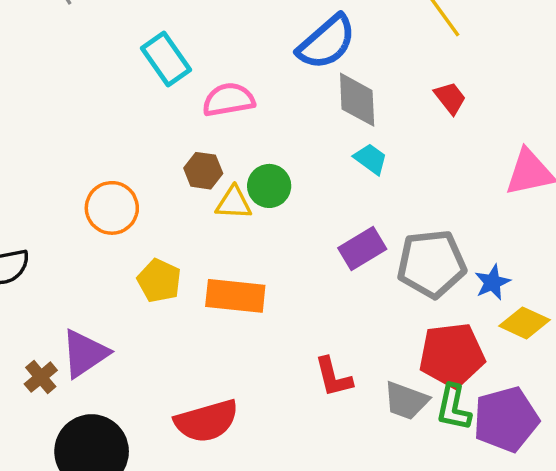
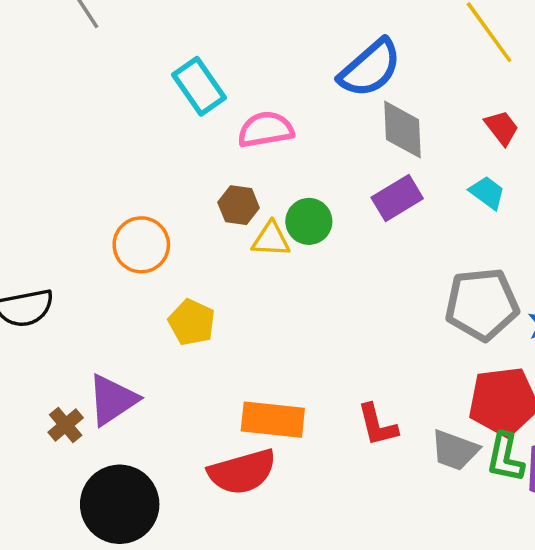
cyan trapezoid: (371, 159) -> (487, 193), moved
purple rectangle: (362, 249) -> (397, 198), moved
orange rectangle: (235, 296) -> (273, 420), moved

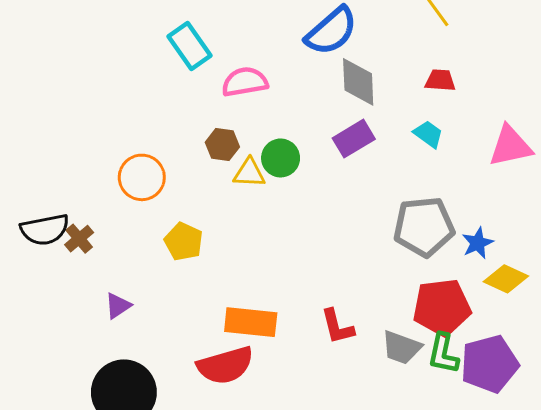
red trapezoid: (502, 128) -> (440, 80), turned -48
purple triangle: (112, 400) -> (118, 306), size x0.6
brown cross: (66, 425) -> (79, 239), moved

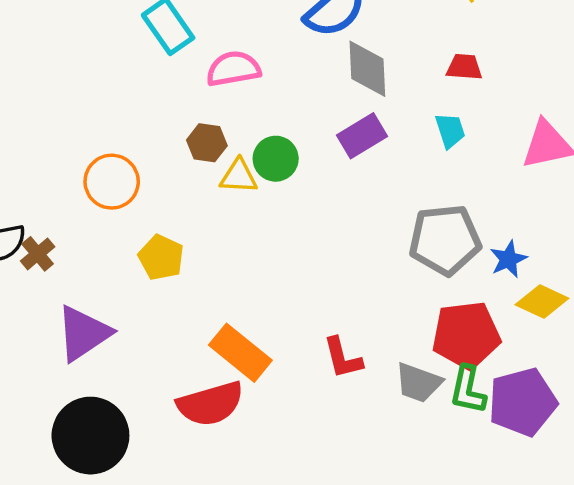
cyan trapezoid: (428, 134) -> (450, 130), turned 36
purple triangle: (118, 306) -> (83, 333), size x1.8
orange rectangle: (251, 322) -> (240, 353), turned 33

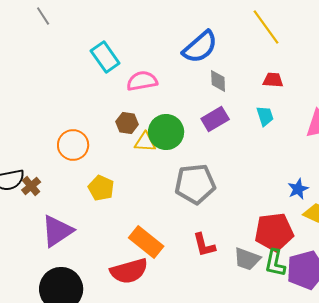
gray diamond: (367, 69) -> (218, 81), size x0.7
green circle: (276, 159) -> (166, 132), size x1.4
gray pentagon: (445, 240) -> (195, 184), moved

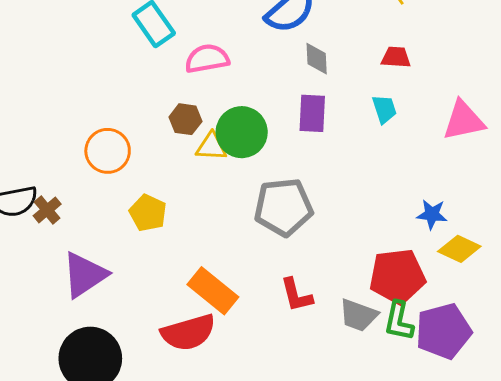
purple rectangle: (215, 119) -> (312, 113), turned -56
blue star: (298, 189) -> (432, 214), turned 30

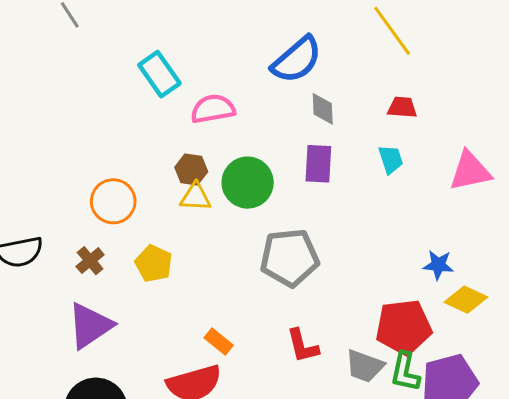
yellow triangle: (211, 147) -> (196, 197), moved
brown cross: (47, 210) -> (90, 261), moved
orange rectangle: (213, 291) -> (219, 342), size x0.6

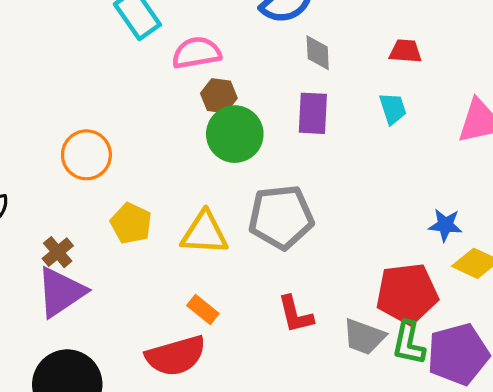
brown hexagon: (191, 170) -> (219, 96), moved
yellow triangle: (196, 197) -> (204, 233), moved, size x1.4
brown cross: (90, 261) -> (58, 252), moved

